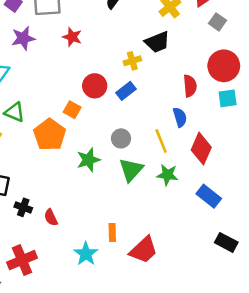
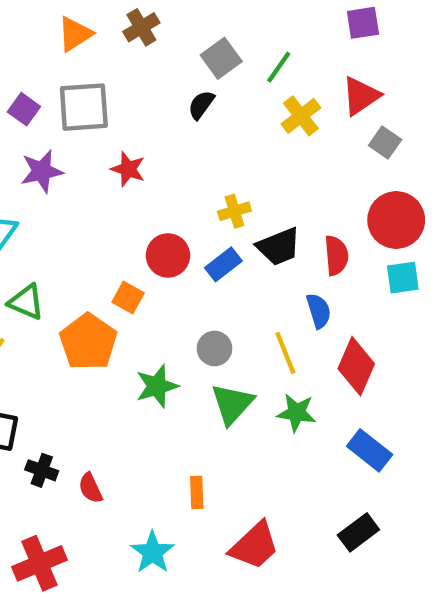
black trapezoid: (157, 42) -> (279, 247), moved
orange rectangle: (112, 232) -> (197, 492), moved
black rectangle: (226, 242) -> (358, 532), moved, turned -65

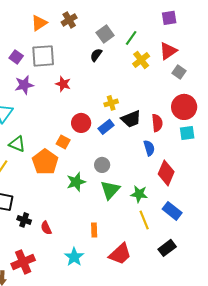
yellow line: (285, 353) -> (144, 220), moved

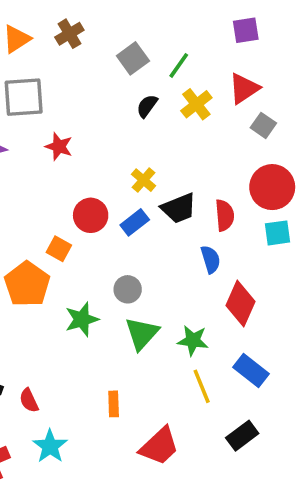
black semicircle: (96, 55) -> (147, 106), moved
yellow cross: (111, 103) -> (144, 180), turned -32
cyan star: (74, 257) -> (50, 446), moved

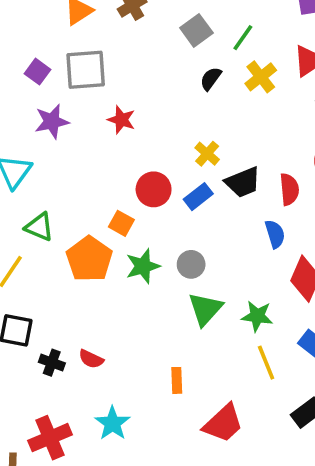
green star: (82, 319) -> (143, 266), moved
red semicircle: (29, 400) -> (91, 359), moved, turned -40

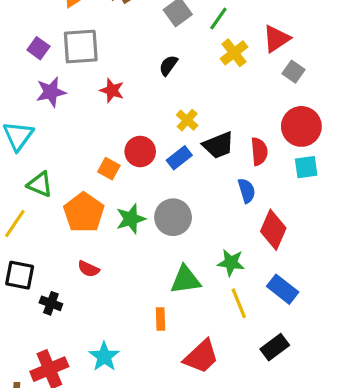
black semicircle: (211, 79) -> (168, 65), moved
orange square: (121, 223) -> (109, 169), moved
gray circle: (191, 264) -> (173, 217), size x1.5
green triangle: (205, 309) -> (186, 280), moved, turned 40
red semicircle: (91, 359) -> (88, 269), moved

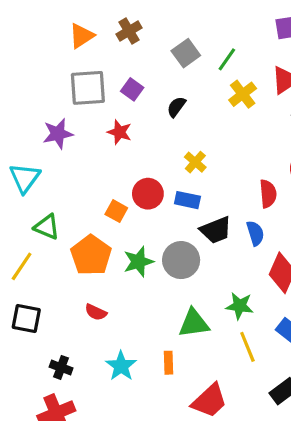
purple square: (38, 48) -> (132, 89), moved
black trapezoid: (218, 145) -> (216, 230), moved
blue rectangle: (179, 158) -> (187, 200), turned 50
black cross: (51, 303) -> (61, 367), moved
cyan star: (104, 357) -> (121, 366), moved

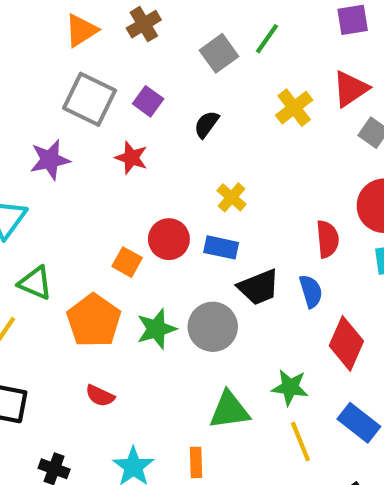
green line: (227, 59) -> (267, 39), moved
gray square: (88, 88) -> (90, 99), turned 30

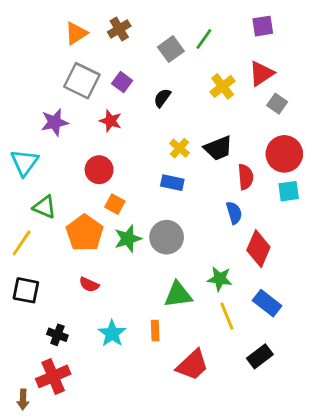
red circle: (169, 239) -> (99, 170), moved
orange square: (127, 262) -> (115, 204), moved
black trapezoid: (259, 287) -> (218, 148), moved

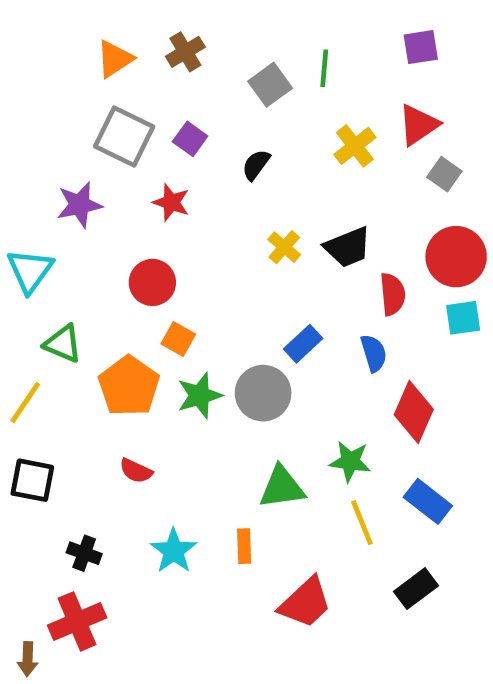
green line: (204, 39) -> (324, 68), turned -30
blue rectangle: (172, 183) -> (303, 344), moved, turned -55

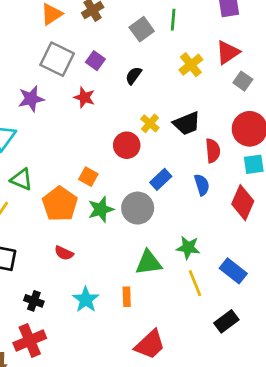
red circle: (152, 282) -> (127, 145), moved
red diamond: (414, 412) -> (243, 203), moved
red trapezoid: (305, 603) -> (150, 345), moved

